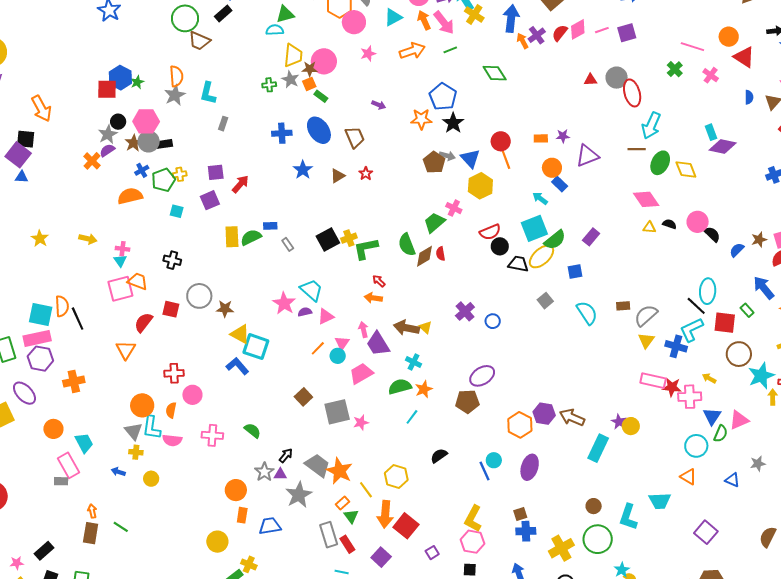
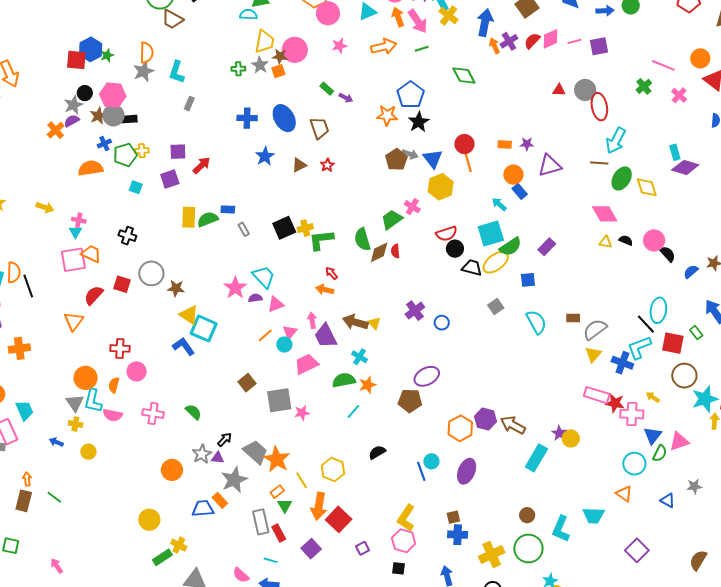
green rectangle: (321, 96) -> (327, 89), moved
orange rectangle: (242, 515) -> (220, 500), moved, turned -56

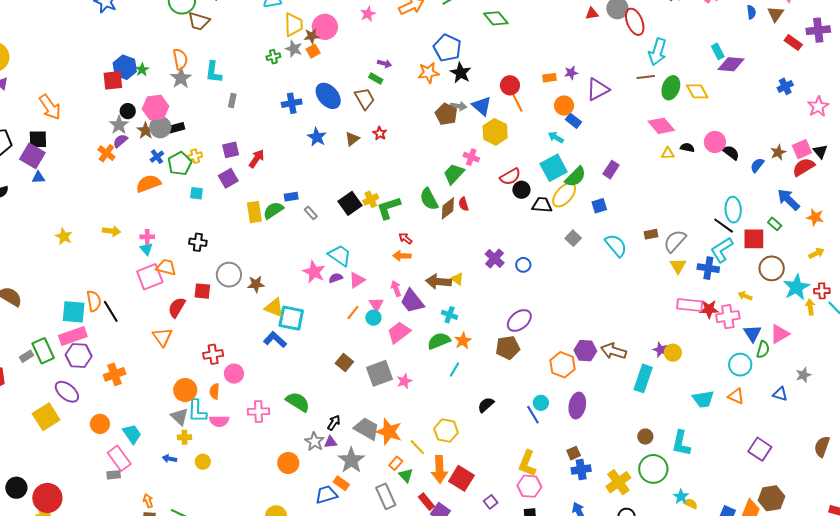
green rectangle: (327, 89) -> (376, 78), moved
green semicircle: (193, 412) -> (298, 402), size x1.4
cyan trapezoid: (593, 515) -> (703, 399), moved
red rectangle: (279, 533) -> (426, 502), moved

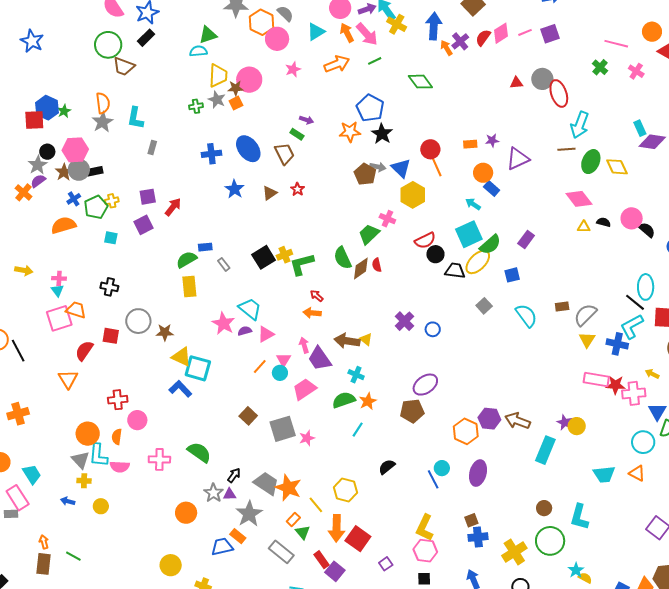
yellow rectangle: (254, 212) -> (189, 287), moved
gray rectangle: (386, 496) -> (281, 552), turned -30

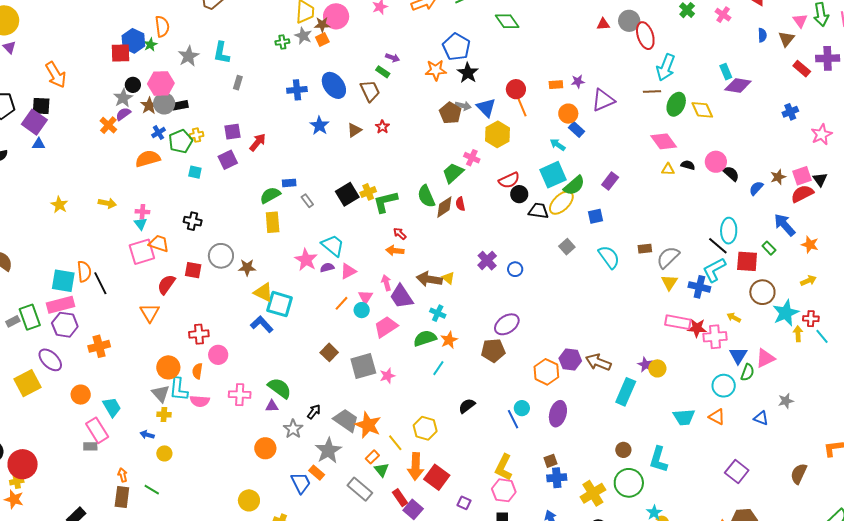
orange semicircle: (103, 103) -> (162, 26), moved
purple triangle: (230, 494) -> (272, 406), moved
yellow circle: (101, 506) -> (164, 453), moved
blue trapezoid: (222, 547) -> (301, 483), turned 75
purple square: (386, 564) -> (464, 503), turned -32

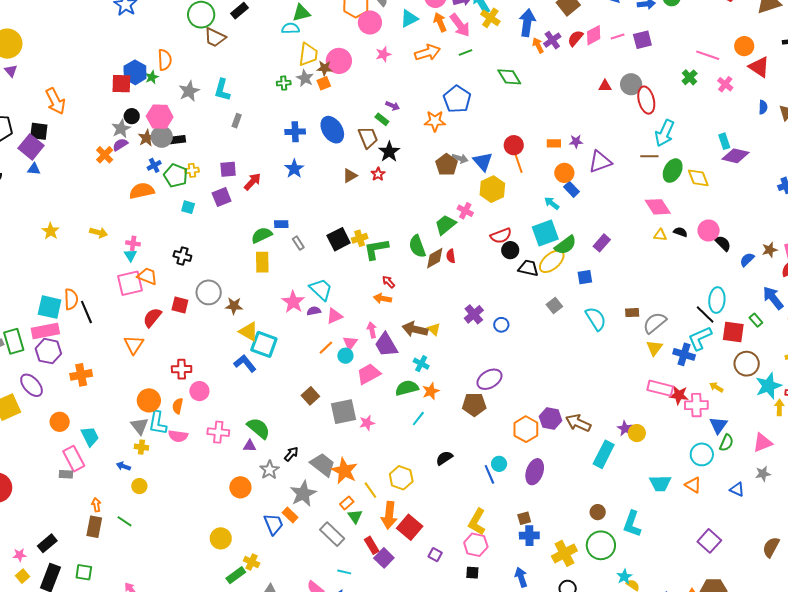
black star: (468, 73) -> (389, 152), moved
blue star: (319, 126) -> (294, 169), moved
green pentagon: (181, 141) -> (176, 176), turned -30
pink triangle: (765, 358) -> (763, 443), moved

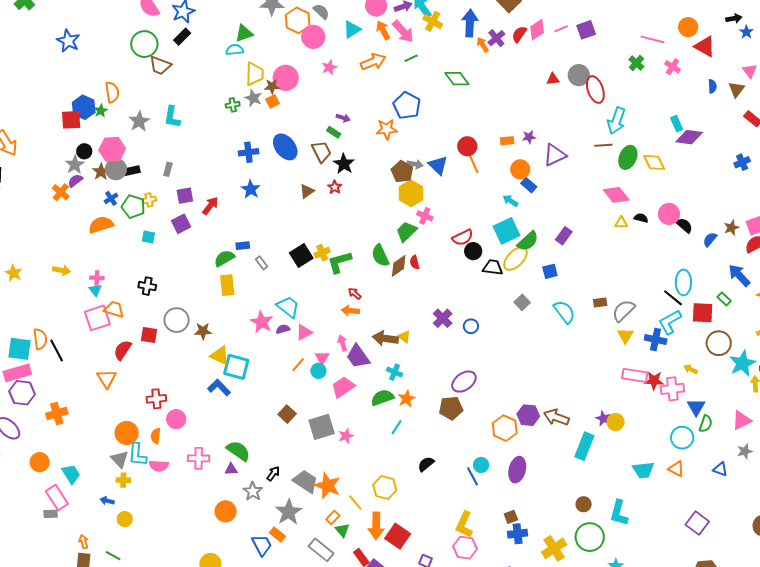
gray rectangle: (237, 121) -> (168, 169), moved
yellow hexagon: (492, 189) -> (411, 193), moved

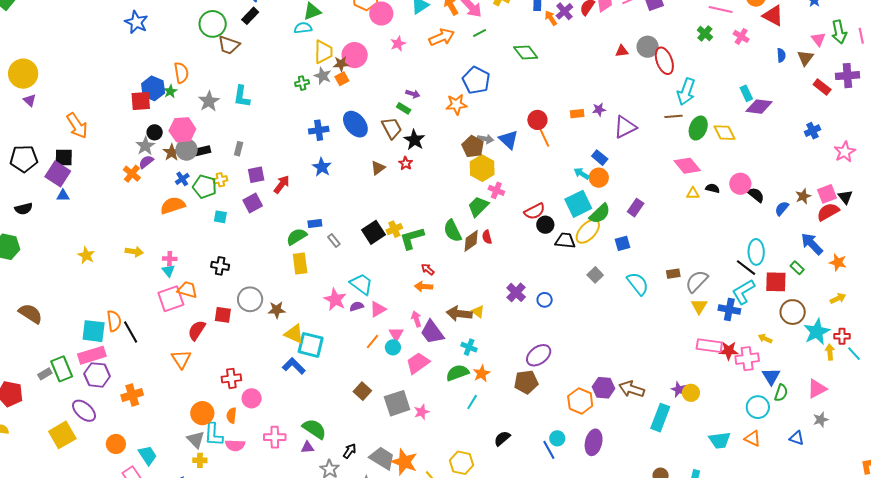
orange circle: (520, 169) -> (599, 178), moved

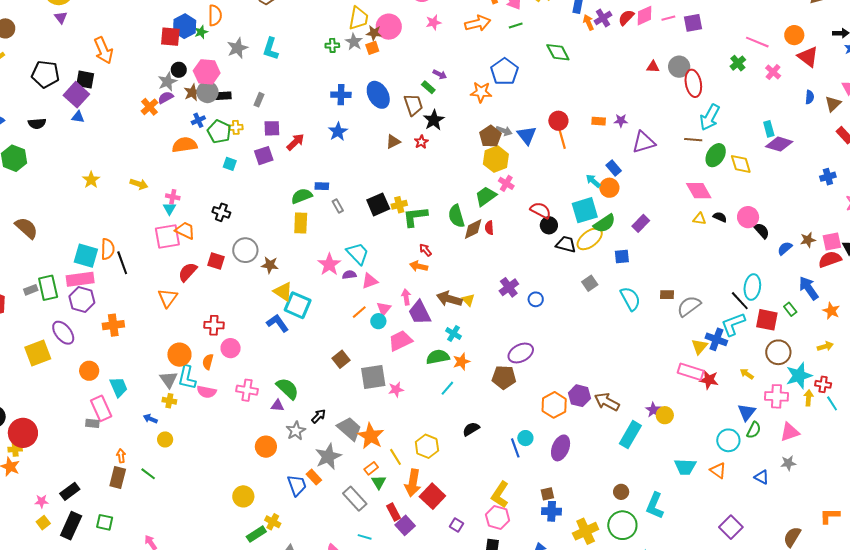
red semicircle: (535, 211) -> (541, 210), turned -135
yellow triangle: (699, 306) -> (700, 347), moved
pink cross: (747, 359) -> (777, 396), moved

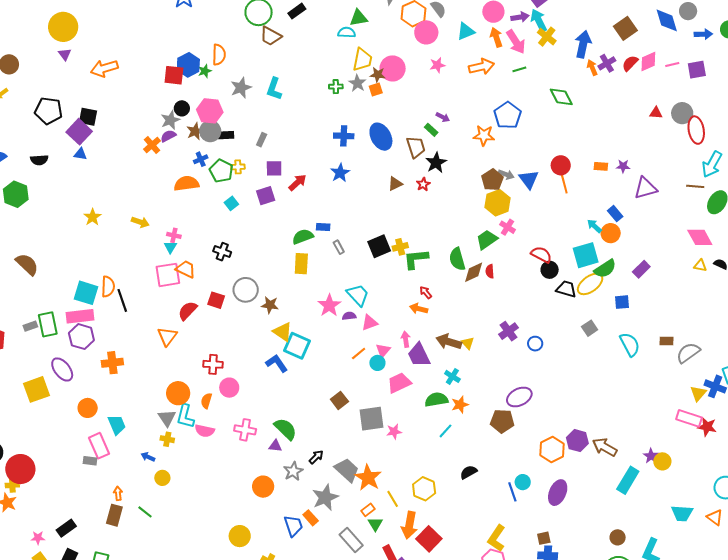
orange arrow: (103, 50) -> (104, 68), moved, turned 96
cyan square: (230, 164) -> (231, 203), turned 32

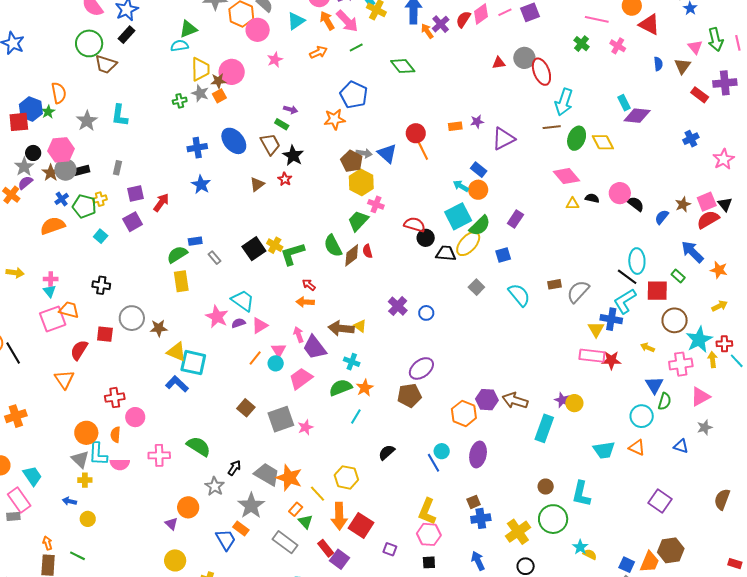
orange arrow: (481, 67) -> (318, 52), size x0.7
yellow cross: (400, 247) -> (275, 245), turned -35
purple triangle: (275, 446) -> (171, 524), moved, turned 48

